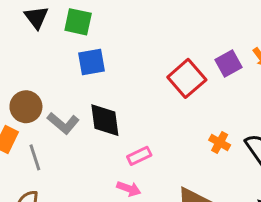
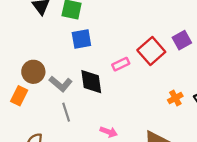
orange cross: (220, 142) -> (175, 98), turned 32
pink rectangle: (139, 156) -> (121, 64), moved
gray line: (35, 157) -> (66, 112), moved

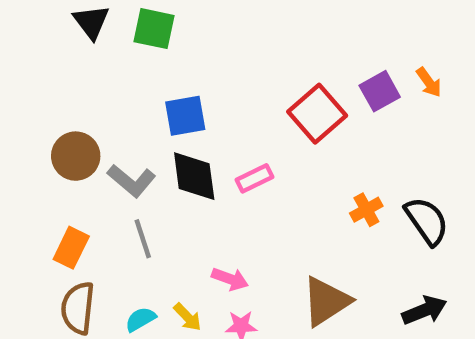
blue square: (81, 39) -> (185, 116), moved
pink rectangle: (121, 64) -> (255, 178), moved
orange rectangle: (19, 96) -> (71, 248), moved

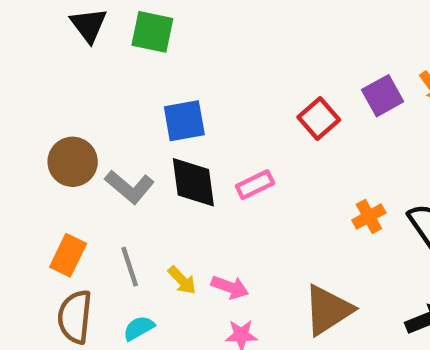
red square: (317, 114) -> (319, 118), size x0.7
gray line: (143, 239) -> (130, 267), moved
yellow arrow: (187, 317) -> (182, 280), moved

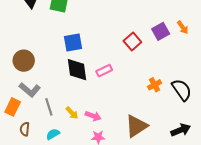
gray L-shape: (130, 187) -> (30, 90), moved
orange rectangle: (68, 255) -> (13, 107), moved
brown semicircle: (75, 317) -> (25, 129), size x0.6

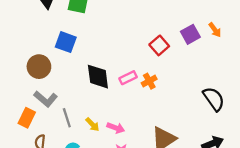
blue square: (73, 42) -> (66, 42), moved, turned 30
orange cross: (155, 85) -> (149, 81), moved

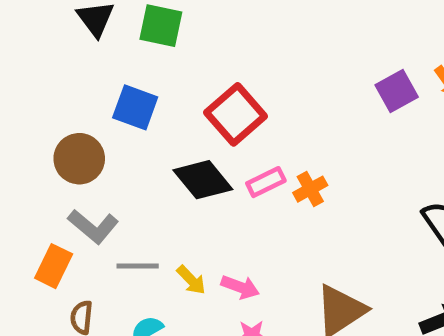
red square: (159, 45) -> (236, 114), moved, size x1.4
black diamond: (98, 77) -> (203, 180), turned -32
gray line: (67, 118) -> (138, 266), turned -72

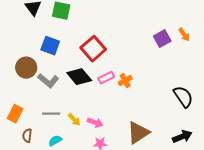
gray L-shape: (93, 226) -> (48, 81), moved

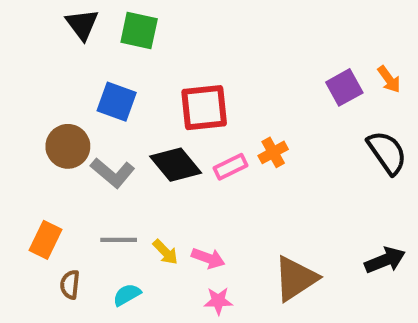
red square: (93, 49) -> (204, 108), turned 35
orange cross: (125, 81) -> (273, 152), moved
black semicircle: (183, 97) -> (387, 152), moved
black arrow: (182, 137) -> (385, 260), moved

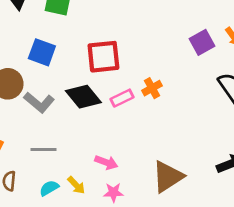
yellow arrow: (165, 252) -> (76, 185), moved

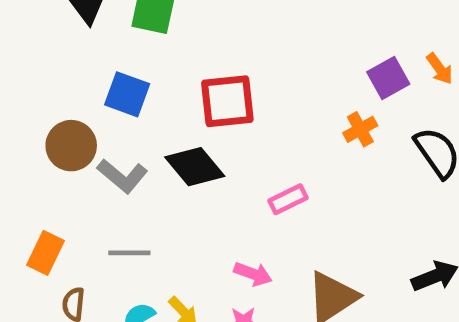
orange cross: (152, 88) -> (360, 129), moved
pink rectangle: (122, 98) -> (288, 199), moved
pink arrow: (106, 162) -> (253, 274), moved

